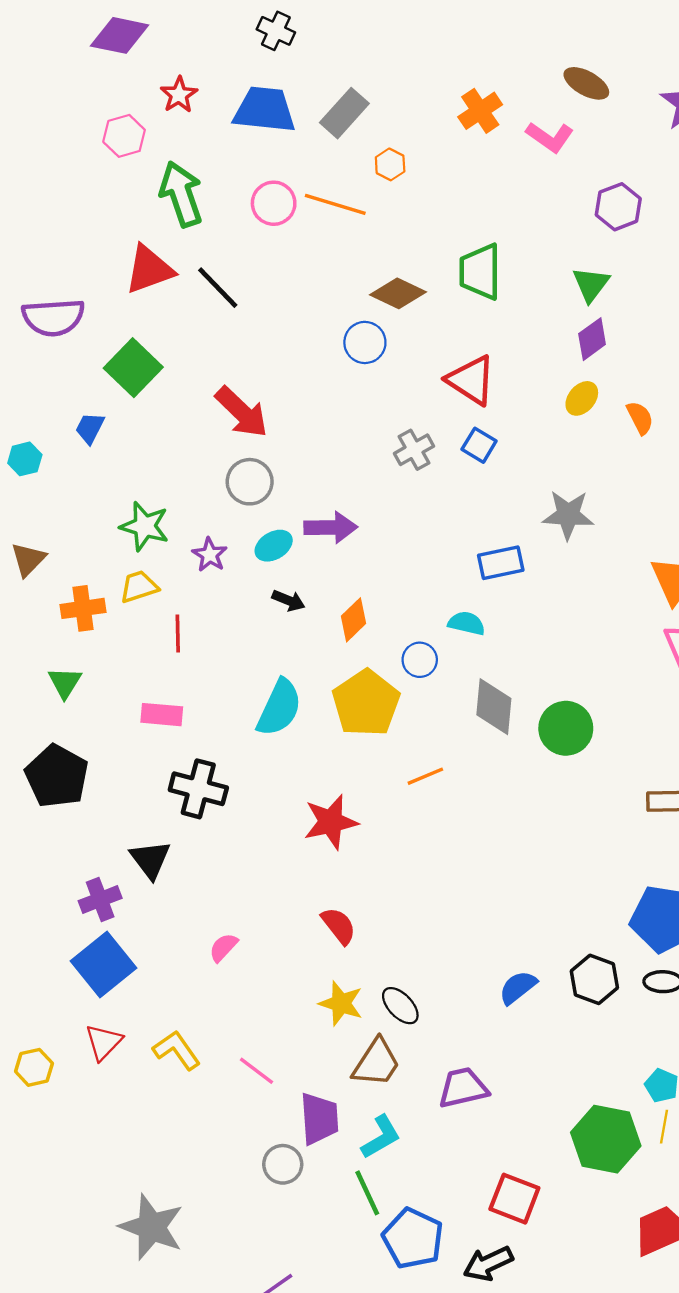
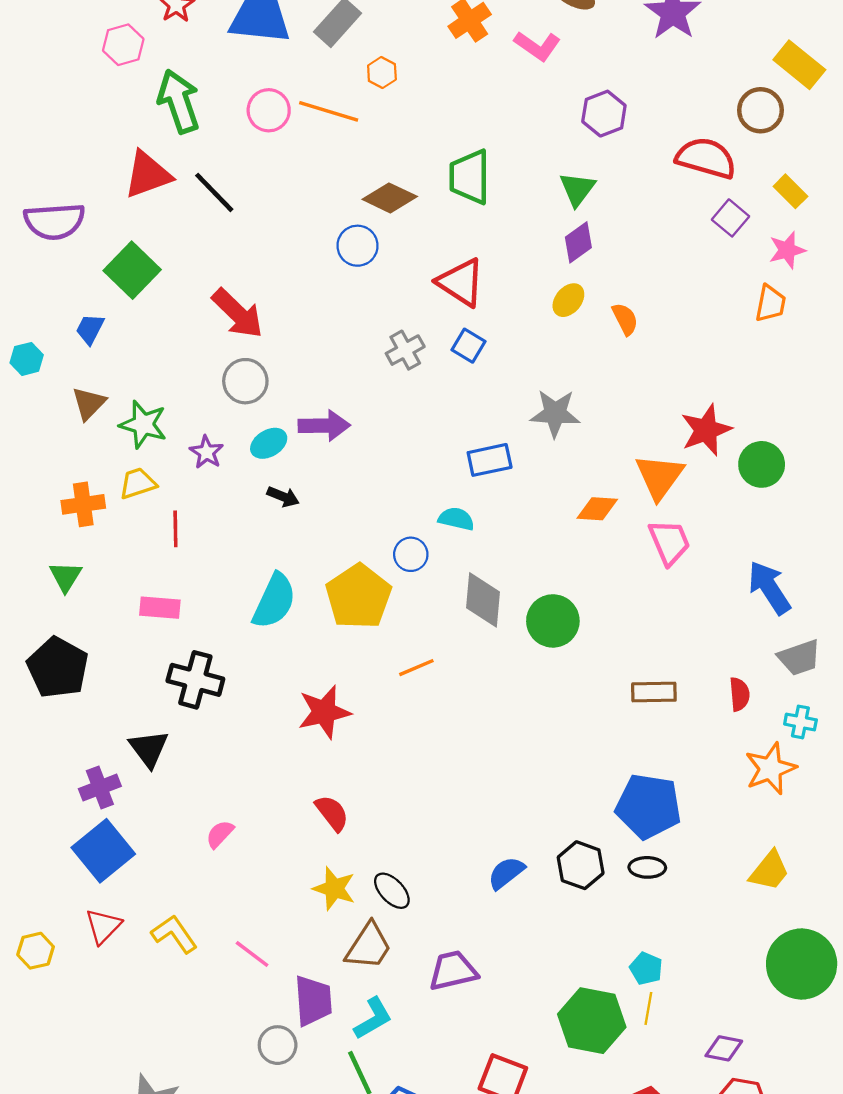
brown triangle: (28, 559) -> (89, 403), moved
orange diamond: (354, 620) -> (597, 509), moved, turned 48

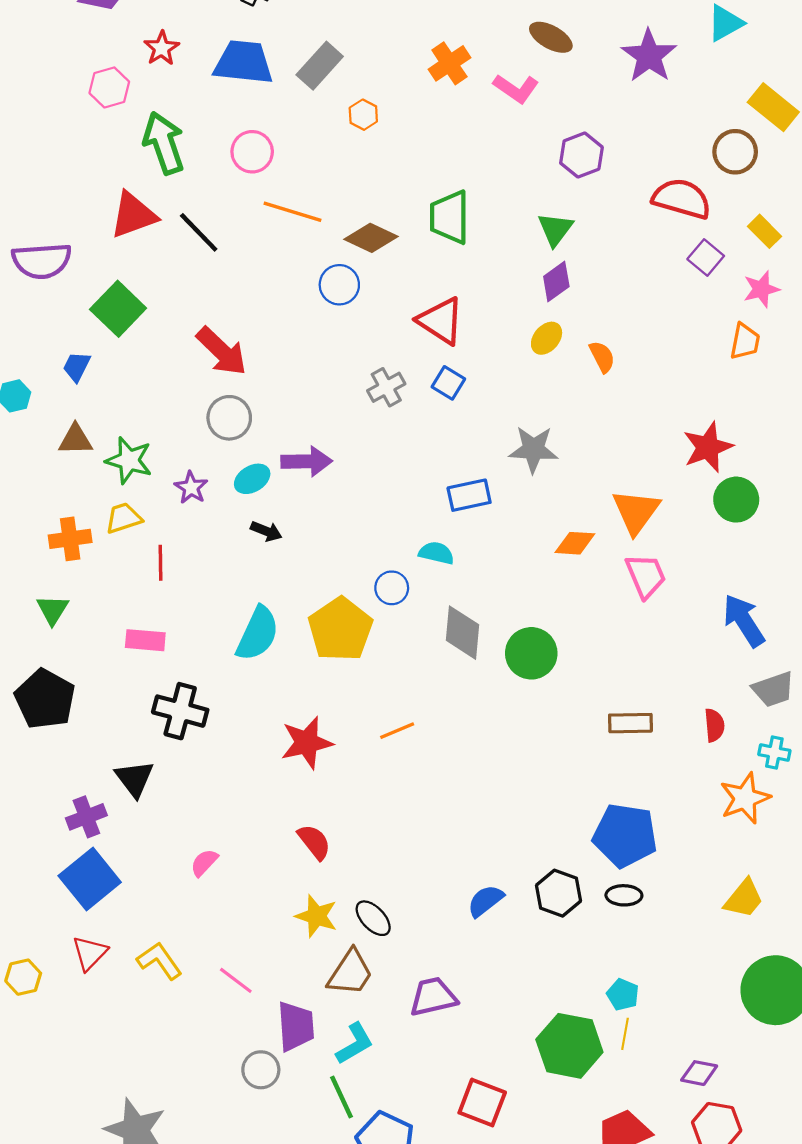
orange line: (329, 111) -> (292, 212), moved
brown triangle: (89, 403) -> (76, 440), turned 45
red star: (706, 430) -> (708, 447), moved
orange line: (416, 668) -> (397, 731), moved

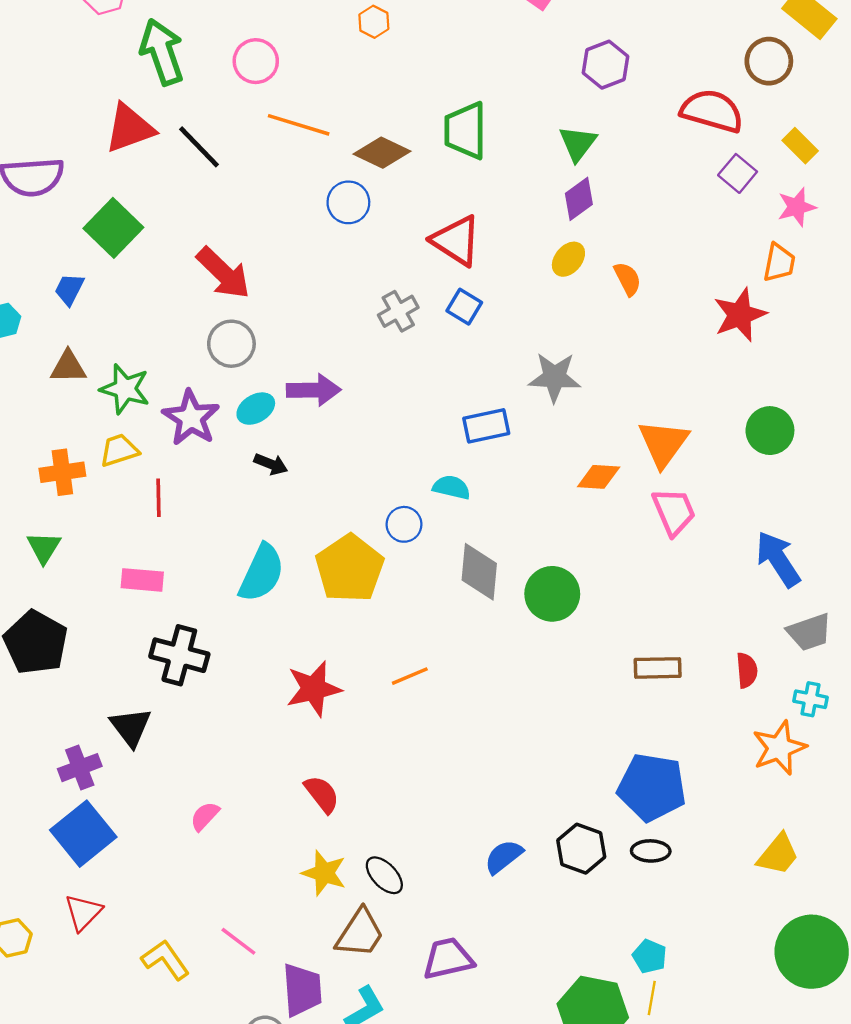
red star: (708, 447) -> (740, 315), moved
purple star: (191, 488) -> (191, 418), size x1.6
yellow L-shape: (159, 961) -> (165, 960), moved

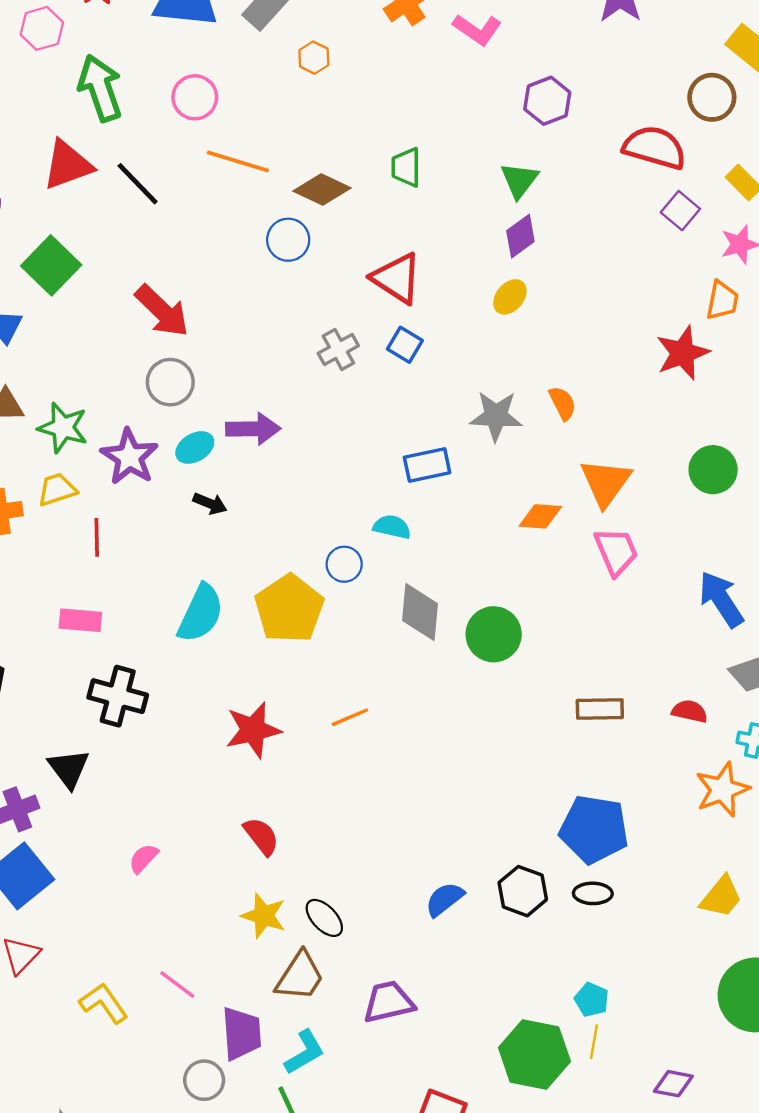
green trapezoid: (465, 131) -> (406, 167), size x0.7
orange semicircle: (628, 279) -> (562, 403), moved
red semicircle: (747, 670) -> (690, 711), turned -72

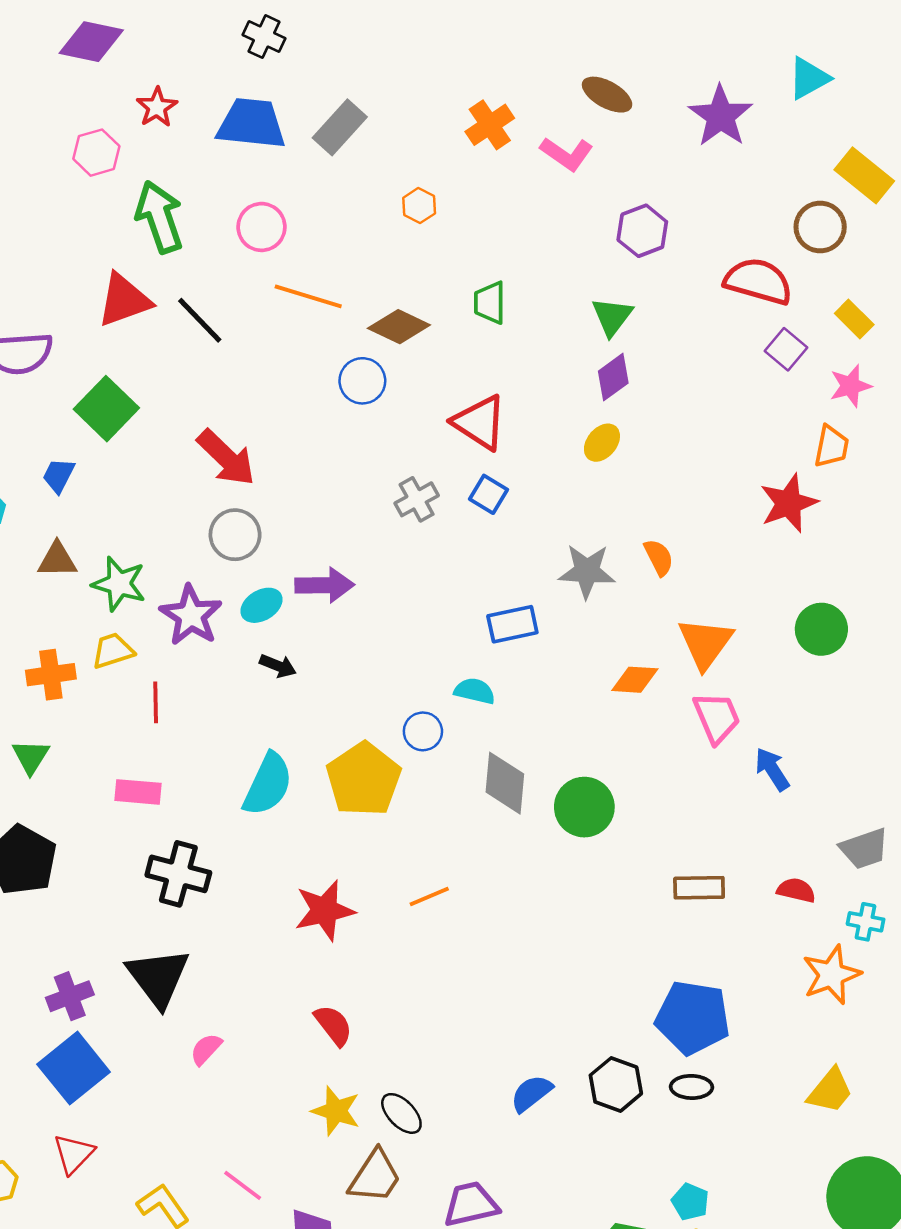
orange hexagon: (314, 58) -> (419, 206), moved
blue arrow: (721, 599) -> (772, 769), moved, size x0.7
black triangle: (69, 769) -> (158, 977), moved, size x1.4

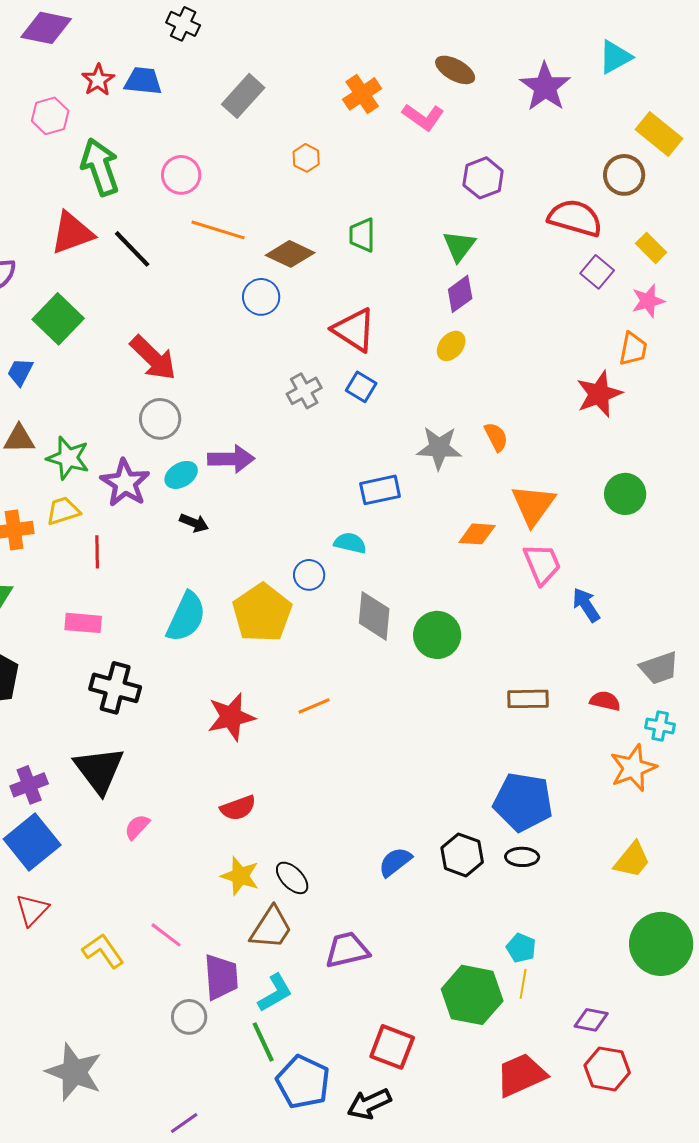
blue trapezoid: (251, 124) -> (143, 81), moved, size x0.7
red semicircle: (333, 1025) -> (238, 808), turned 108

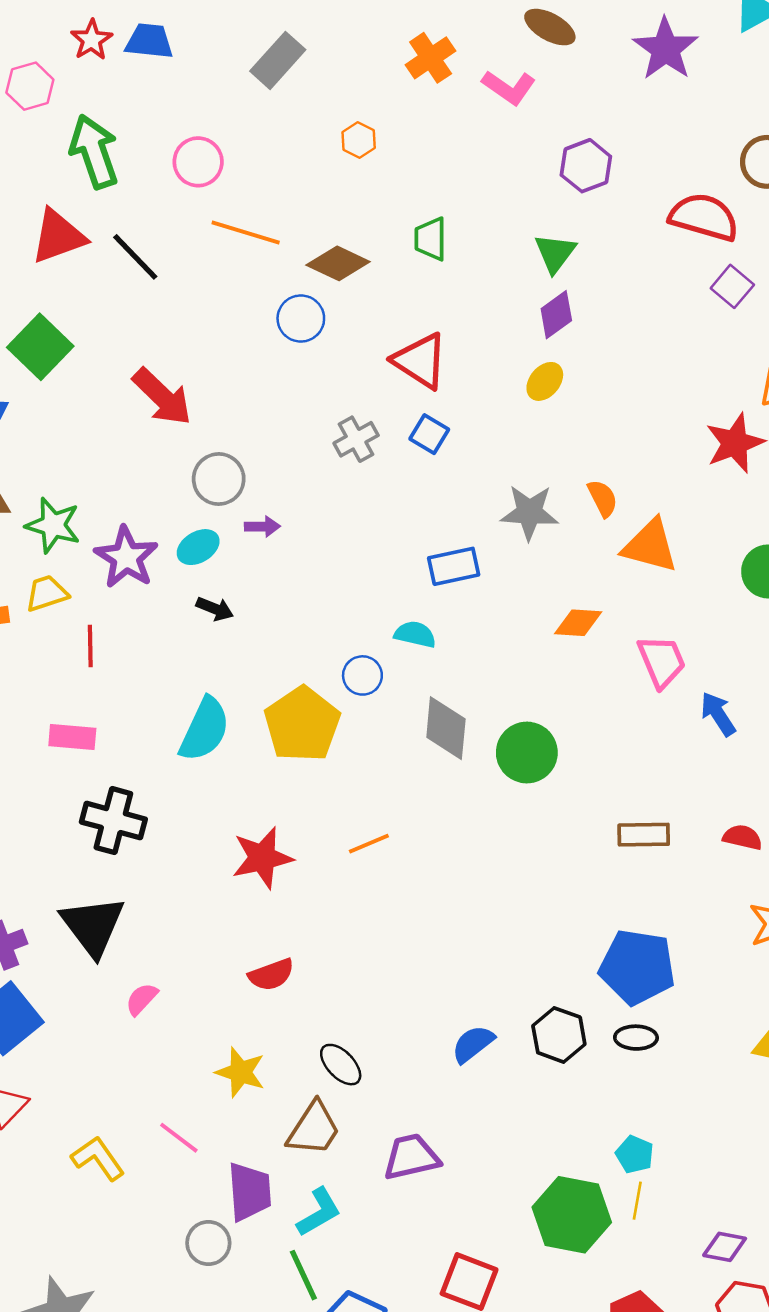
gray circle: (160, 419) -> (219, 479), moved
purple arrow: (231, 459) -> (262, 527), size x0.6
orange triangle: (533, 505) -> (650, 546), moved, turned -51
yellow star: (240, 876) -> (240, 1072), moved

